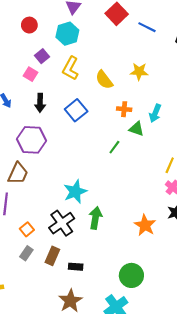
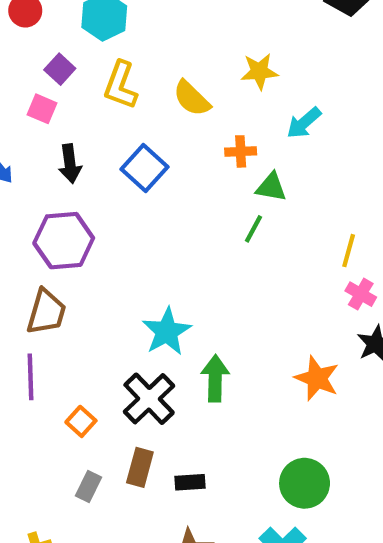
cyan arrow: (155, 113) -> (304, 123), moved, turned 36
green line: (114, 147) -> (253, 229), moved
gray rectangle: (26, 253) -> (89, 487), moved

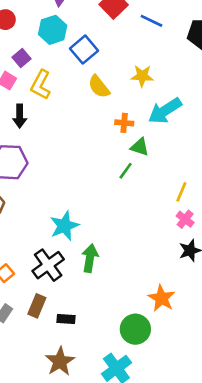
yellow L-shape: (121, 85) -> (41, 85), moved
cyan arrow: (304, 123) -> (165, 111), size x1.5
blue square: (144, 168) -> (84, 50), moved
orange star: (317, 378) -> (162, 298), moved

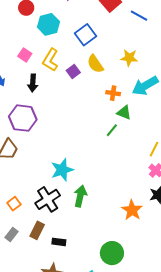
cyan hexagon: (53, 30) -> (48, 24), moved
purple square: (21, 58) -> (73, 71), moved
orange star: (162, 298) -> (132, 210), moved

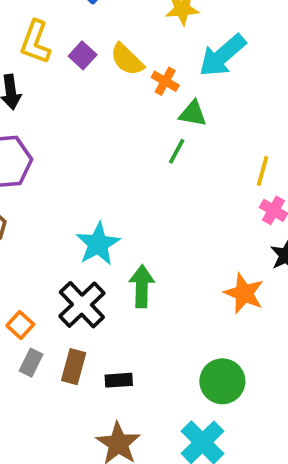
yellow semicircle: (95, 64) -> (127, 59), moved
orange cross: (113, 93) -> (165, 81), turned 32
gray rectangle: (11, 235) -> (31, 363), moved

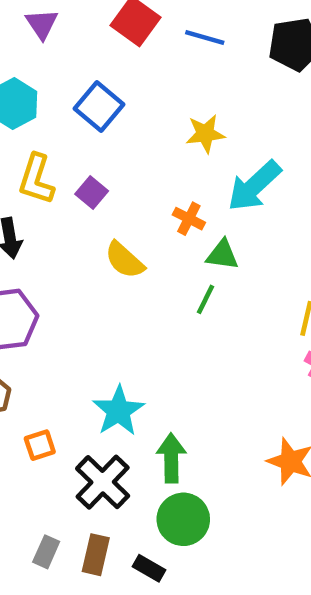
yellow semicircle: (127, 59) -> (125, 260), moved
orange square: (20, 325) -> (40, 445), moved, turned 32
black rectangle: (119, 380) -> (149, 568), turned 36
green circle: (222, 381) -> (183, 519), moved

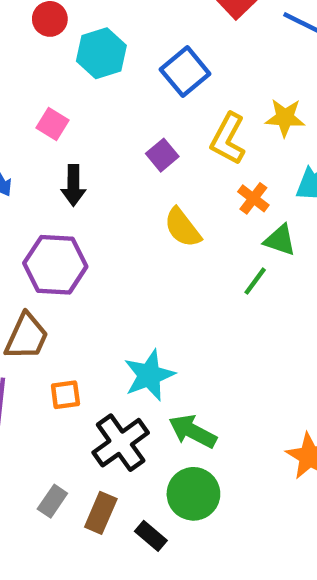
yellow L-shape: (36, 179) -> (228, 139), moved
green arrow: (171, 458) -> (193, 431), turned -72

